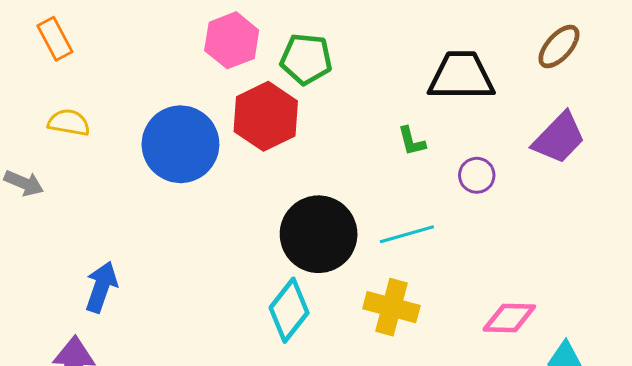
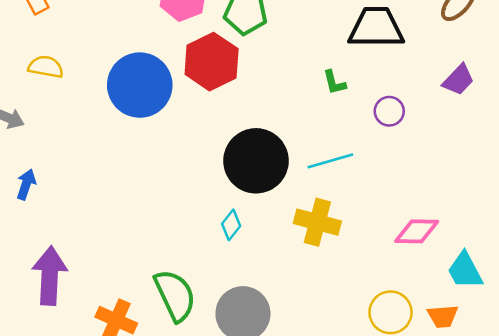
purple trapezoid: (559, 138) -> (458, 80), size x0.7
blue arrow: (101, 287) -> (26, 184), moved, size x0.7
cyan diamond: (289, 310) -> (231, 225), size x0.6

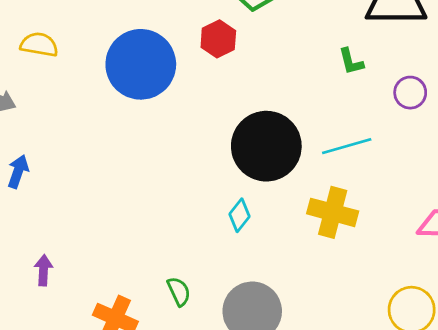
red hexagon: (212, 62) -> (218, 39), size x0.6
purple arrow: (50, 276) -> (43, 270), size x0.5
green semicircle: (175, 295) -> (179, 291), size x0.5

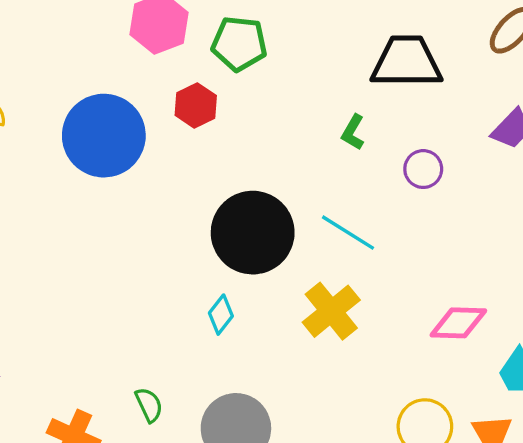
green L-shape: (351, 61) -> (353, 132), turned 44
cyan line: (347, 146) -> (348, 233), turned 48
yellow cross: (333, 212) -> (331, 311), turned 36

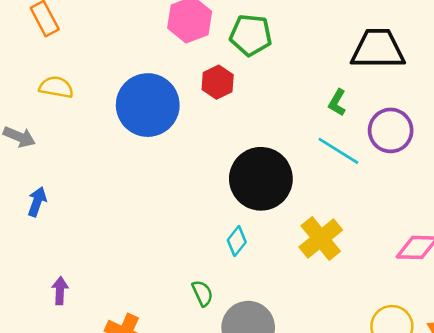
purple circle: (423, 169) -> (391, 130), size x1.5
cyan line: (348, 233) -> (338, 151), moved
green semicircle: (149, 405) -> (202, 293), moved

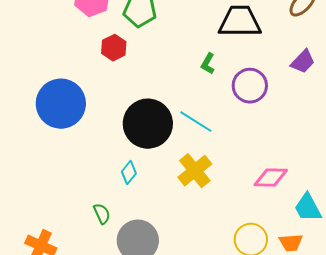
blue circle: (148, 105) -> (61, 104), moved
cyan line: (338, 151) -> (196, 122), moved

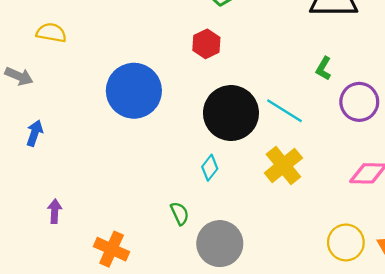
red hexagon: (114, 48) -> (206, 44), moved
green L-shape: (208, 64) -> (324, 68), moved
purple circle: (250, 86) -> (359, 102), moved

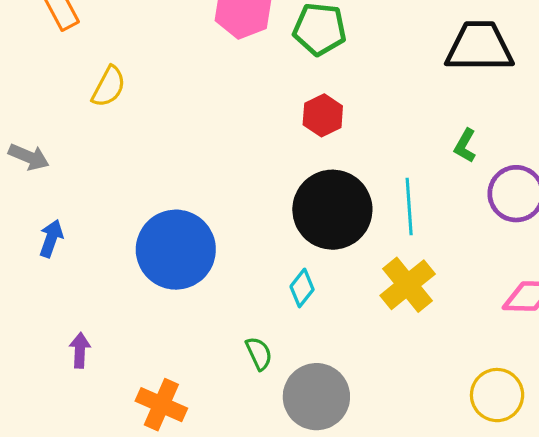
yellow semicircle: (51, 33) -> (109, 87), moved, turned 108
red hexagon: (206, 44) -> (323, 115), moved
blue circle: (134, 91) -> (176, 250), moved
cyan line: (285, 111) -> (409, 206), turned 54

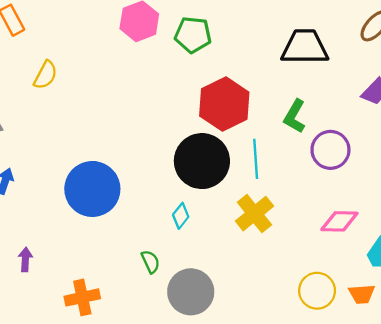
red hexagon: (323, 115) -> (224, 104), moved, size x1.8
green L-shape: (465, 146) -> (295, 116), size x1.4
orange cross: (161, 405) -> (82, 297), turned -36

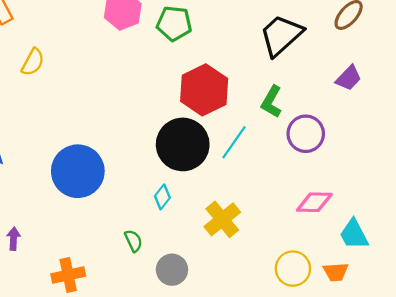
black trapezoid: (305, 47) -> (281, 35), turned -42
cyan line: (256, 159) -> (234, 142), turned 39
yellow cross: (254, 214) -> (222, 219), moved
gray circle: (191, 292) -> (172, 270), size x0.7

